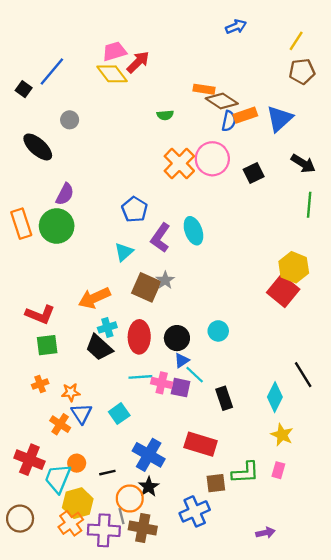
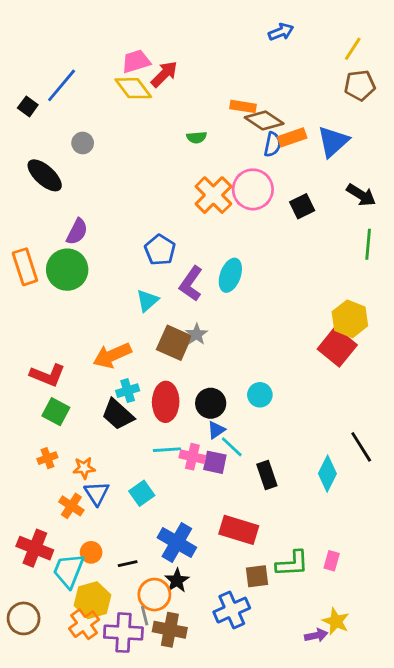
cyan ellipse: (193, 231) -> (230, 275), turned 40
green square: (47, 345) -> (56, 412), turned 35
yellow star: (282, 435) -> (336, 621), moved

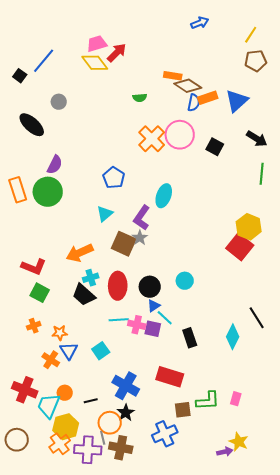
black square: (302, 206) -> (215, 147), turned -36
purple L-shape: (191, 284) -> (142, 218), moved

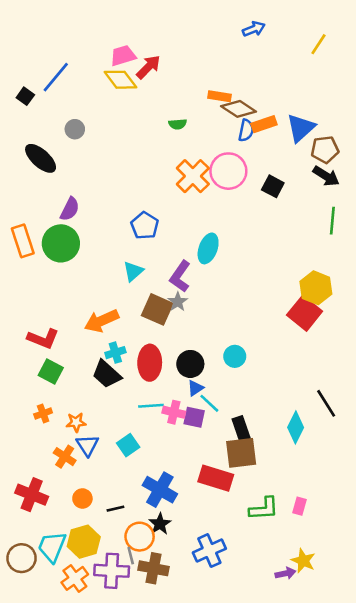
brown pentagon: (256, 61) -> (325, 149), moved
cyan trapezoid: (49, 406) -> (52, 547), moved
brown square: (183, 410) -> (241, 453), moved, size x1.5
orange cross: (60, 444) -> (75, 578), moved

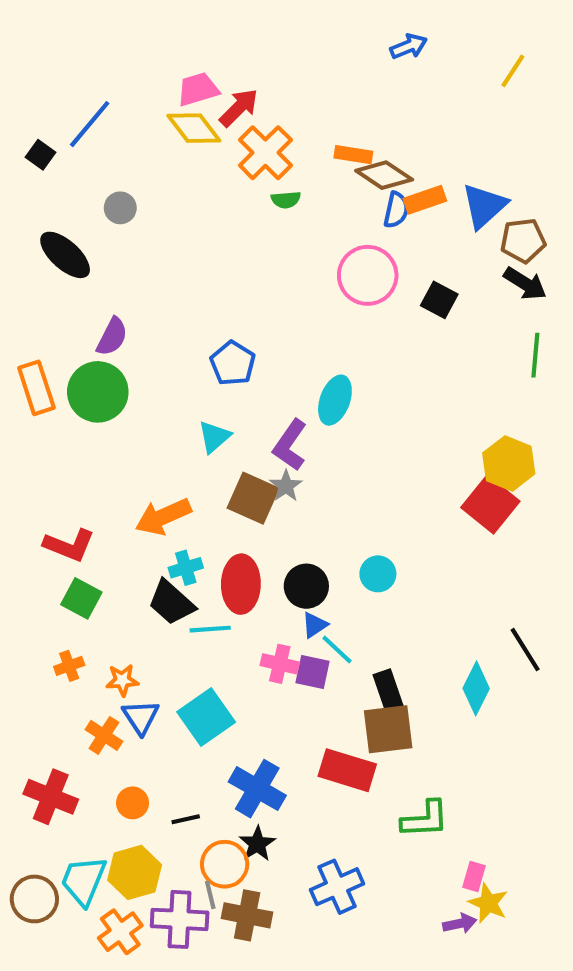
orange cross: (193, 176) -> (265, 153), moved
cyan line: (151, 406) -> (210, 629), moved
cyan square: (128, 445) -> (206, 717), size x1.5
pink rectangle: (299, 506) -> (474, 876), moved

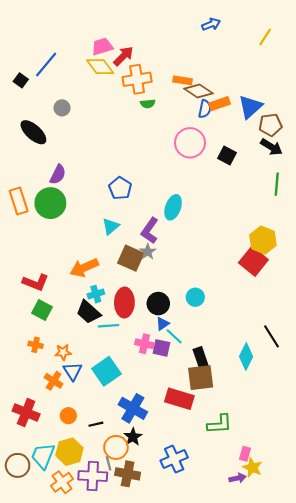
orange cross: (265, 153) -> (137, 79), turned 36
orange cross: (69, 666) -> (36, 345), turned 32

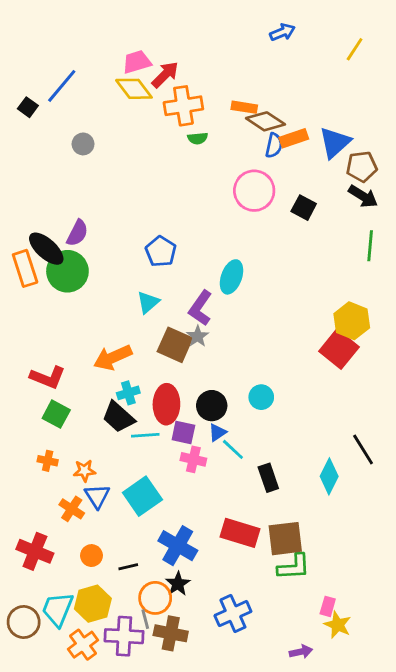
black ellipse: (33, 132) -> (46, 249), moved
purple square: (161, 348) -> (183, 432), moved
brown square: (201, 378) -> (285, 539), moved
purple arrow: (238, 478) -> (301, 652), moved

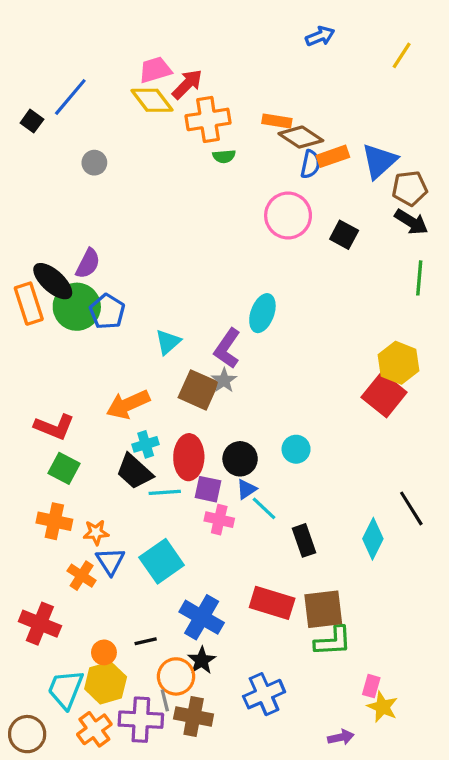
blue pentagon: (161, 251) -> (107, 312), moved
orange cross: (48, 461) -> (54, 521), size x1.5
orange circle: (92, 556) -> (104, 652), moved
brown circle: (24, 622) -> (27, 734), moved

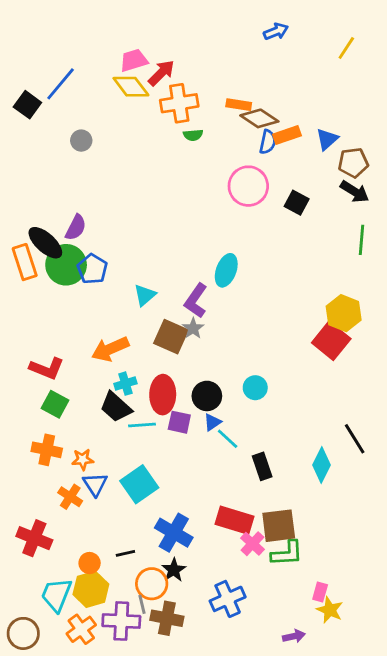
black square: (32, 121) -> (27, 105), size x1.4
blue triangle: (379, 161) -> (327, 139), size x0.7
pink cross: (219, 520) -> (252, 544), moved, turned 30

